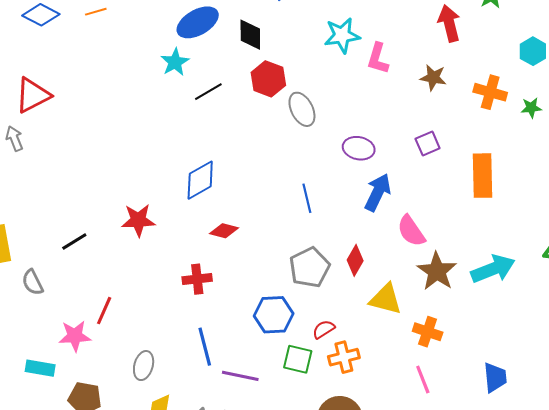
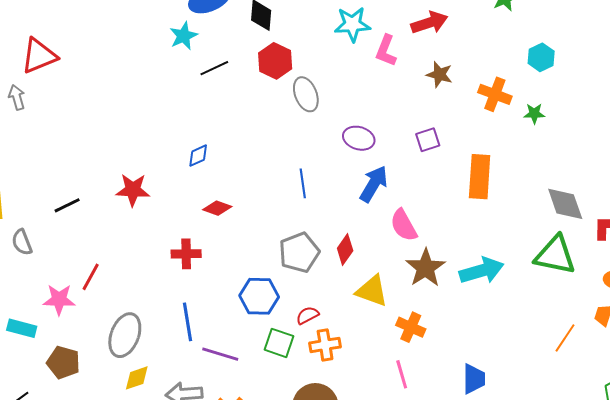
red arrow: (449, 23) -> (429, 23), moved, turned 81
blue diamond: (200, 180) -> (198, 156), size x0.6
gray ellipse: (144, 366) -> (125, 335), size x1.5

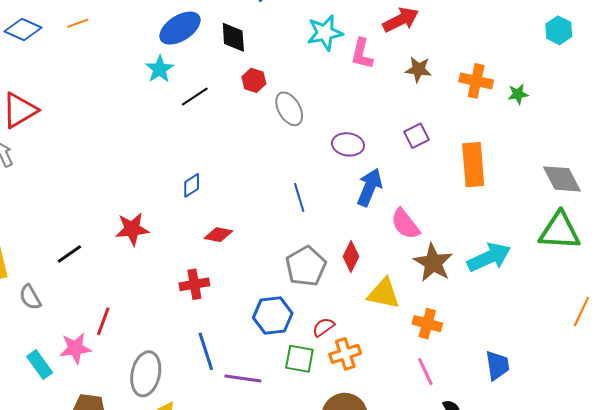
cyan hexagon: (541, 57) -> (559, 30), moved
red hexagon: (275, 61) -> (254, 80), size x0.7
cyan rectangle: (22, 328) -> (40, 365), moved, turned 48

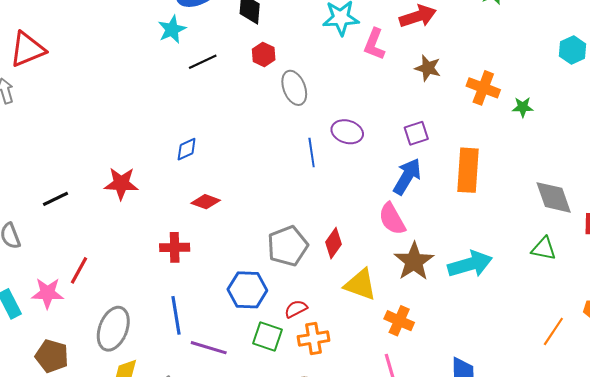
blue arrow: (370, 187) -> (407, 177), moved
blue line: (299, 197) -> (312, 153), moved
green triangle: (560, 231) -> (544, 249), size x0.6

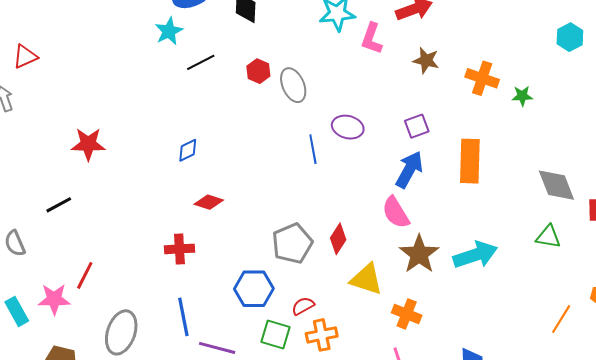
red triangle: (27, 49) -> (25, 57), size x0.7
red hexagon: (264, 54) -> (258, 71), moved
red star: (121, 183) -> (88, 144), moved

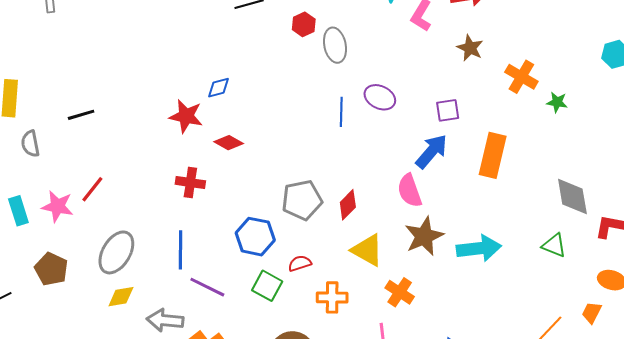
red star: (88, 144) -> (186, 116), moved
orange cross: (322, 335) -> (332, 297), moved

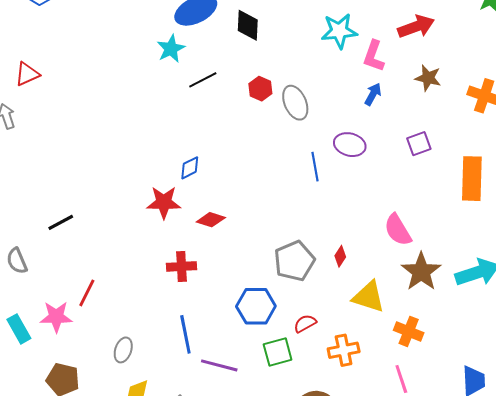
blue arrow: (432, 151) -> (373, 94), moved, size x0.6
red diamond: (348, 205) -> (340, 256), size x0.7
gray ellipse: (116, 252) -> (123, 350), size x0.6
green square: (267, 286) -> (278, 352), turned -32

